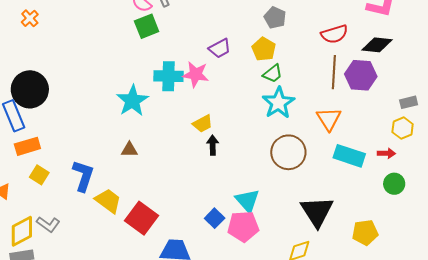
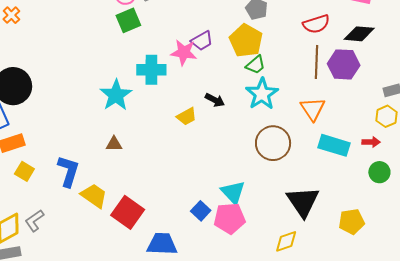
yellow pentagon: (264, 49) -> (246, 41), size x1.4
pink star: (196, 74) -> (184, 52), moved
black arrow: (213, 145) -> (215, 100), moved, turned 120
gray L-shape: (48, 224) -> (34, 221), turned 110

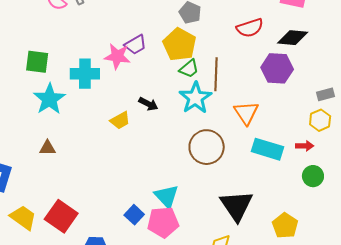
green square: (128, 20) -> (37, 62), moved, turned 30
brown line: (317, 62) -> (216, 74), moved
yellow trapezoid: (94, 196) -> (23, 218), moved
yellow pentagon: (352, 222) -> (285, 226), turned -30

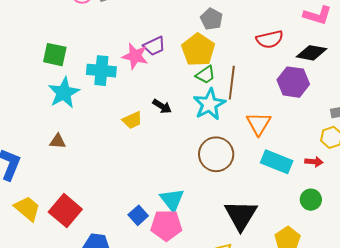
green circle: (313, 176) -> (311, 200), moved

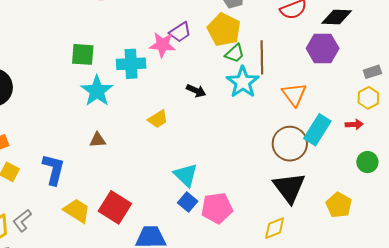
yellow trapezoid: (132, 120) -> (158, 119), moved
brown circle: (216, 154) -> (290, 144), moved
cyan rectangle: (277, 162) -> (317, 130), turned -72
cyan triangle: (172, 200) -> (186, 175), moved
green circle: (311, 200) -> (367, 162), moved

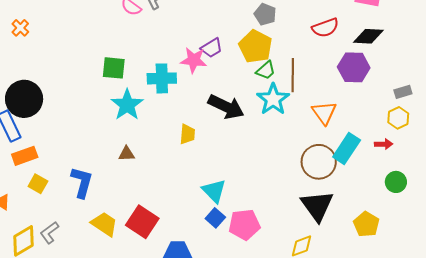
black arrow: (196, 91) -> (226, 107), size x1.8
yellow trapezoid: (158, 119) -> (187, 134), turned -55

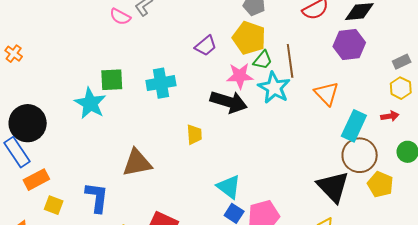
pink star: (194, 60) -> (240, 76), moved
cyan star: (127, 105) -> (90, 103), moved
brown triangle: (127, 154) -> (137, 163), size x1.8
brown circle: (319, 162) -> (360, 155), moved
yellow pentagon: (366, 224) -> (380, 184), moved

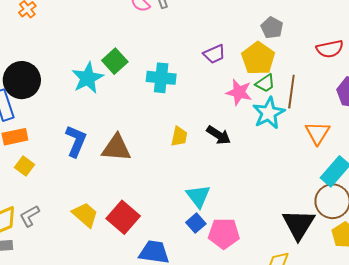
green square: (112, 80) -> (115, 61), turned 35
black arrow: (229, 102) -> (219, 135), moved, size x0.7
blue L-shape: (97, 197) -> (76, 141), moved

